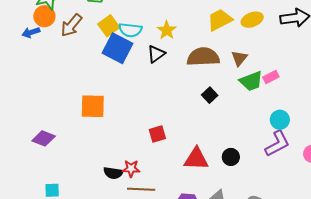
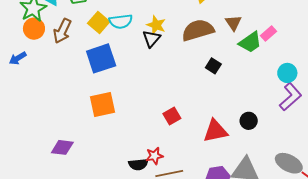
yellow star: (167, 30) -> (156, 25), moved
blue arrow: (31, 32) -> (18, 58), moved
blue square: (118, 48) -> (101, 58), moved, turned -32

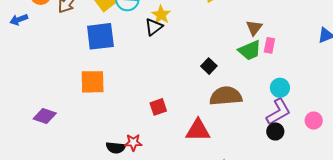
brown triangle: (233, 23) -> (254, 28), moved
brown semicircle: (198, 30) -> (226, 96), moved
pink rectangle: (269, 34) -> (269, 45), turned -49
black circle: (249, 121) -> (275, 131), moved

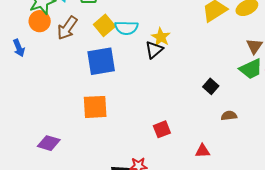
blue arrow: (19, 20) -> (19, 48), turned -90
brown semicircle: (226, 96) -> (229, 116), size x0.5
red triangle: (198, 130) -> (203, 151), size x0.6

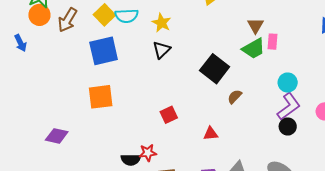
black triangle: (154, 50) -> (162, 50), moved
black square: (211, 86) -> (215, 69), size x1.8
brown semicircle: (229, 116) -> (235, 97), turned -35

